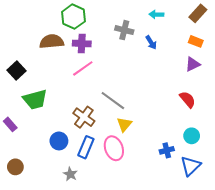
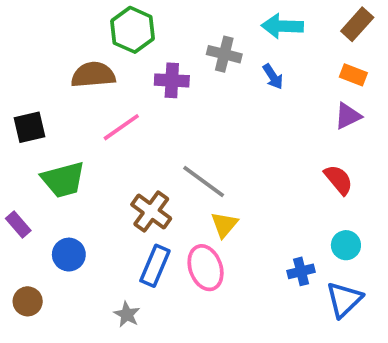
cyan arrow: (156, 14) -> (282, 26), size x1.5
purple cross: (82, 44) -> (172, 80), moved
pink line: (83, 68) -> (121, 127), moved
black square: (16, 70) -> (29, 127), turned 30
blue circle: (59, 141) -> (69, 255), moved

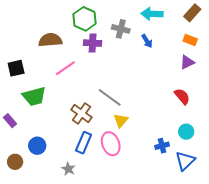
green hexagon: (132, 30) -> (85, 19), moved
blue circle: (69, 255) -> (37, 146), moved

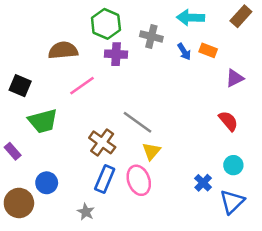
orange rectangle: (190, 40) -> (208, 50), moved
black square: (16, 68) -> (20, 86), turned 36
blue cross: (162, 146) -> (203, 183), turned -32
brown circle: (15, 162) -> (19, 203), size x1.5

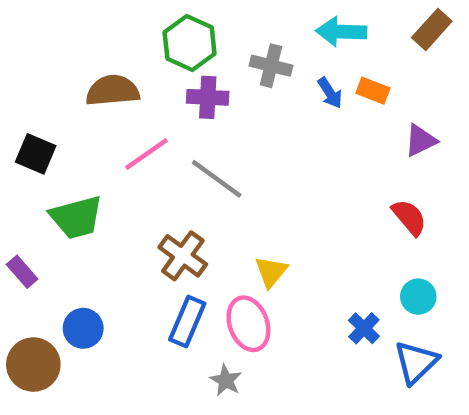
gray line: (137, 122) -> (217, 179), moved
gray star: (86, 212) -> (226, 380), moved

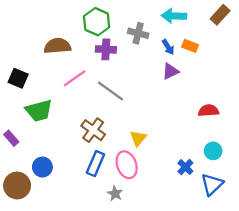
purple triangle: (420, 140) -> (170, 71), moved
red semicircle: (409, 217) -> (208, 111), turned -54

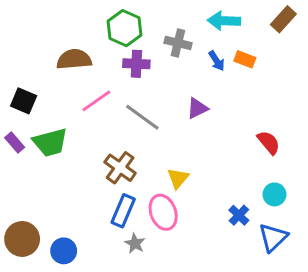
purple triangle: (170, 71) -> (197, 108), moved
red semicircle: (208, 111) -> (269, 142), turned 54
purple rectangle: (11, 138) -> (15, 142), moved
blue circle: (42, 167) -> (64, 251), moved
gray star: (115, 194) -> (135, 243), moved

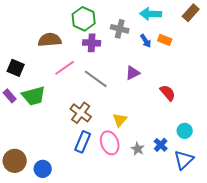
red semicircle: (269, 142) -> (168, 93), moved
gray star: (135, 243) -> (138, 149), moved

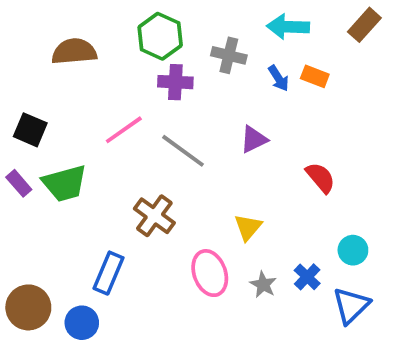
brown semicircle: (50, 40) -> (74, 52), moved
yellow triangle: (120, 120) -> (248, 227), moved
blue rectangle: (83, 142) -> (109, 273), moved

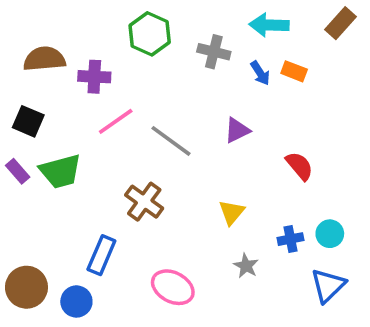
brown semicircle: (74, 52) -> (44, 59), moved
purple cross: (175, 82) -> (94, 77), moved
pink ellipse: (210, 273) -> (173, 287), moved, turned -42
blue cross: (307, 277) -> (291, 239), moved, turned 35

